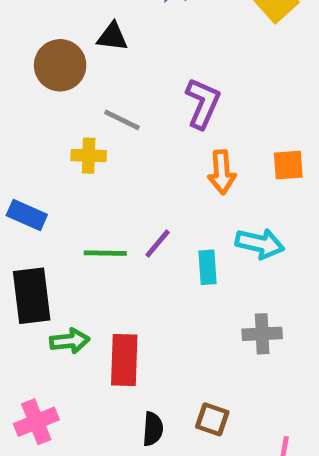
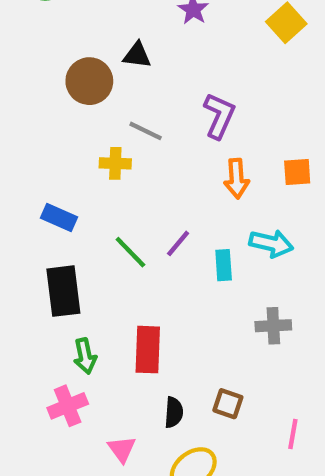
green line: (105, 253) -> (130, 252), turned 45
green arrow: (70, 341) -> (85, 356), moved, turned 84

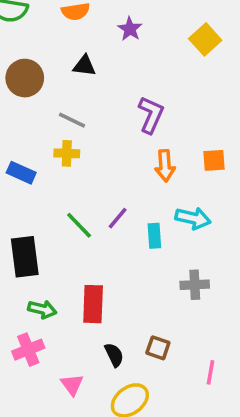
brown circle: (89, 81) -> (25, 78), moved
gray line: (146, 131) -> (72, 120), moved
blue rectangle: (59, 218) -> (21, 173), moved
green arrow: (85, 356) -> (42, 309), turned -64
black semicircle: (174, 412) -> (114, 355), turned -30

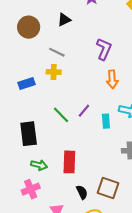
black triangle: (84, 66) -> (64, 20), turned -32
blue rectangle: (21, 173) -> (27, 84), turned -42
brown square: (158, 348) -> (108, 188), size x1.5

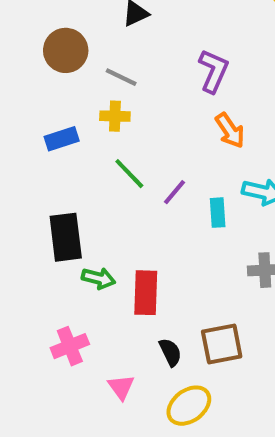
brown circle: (29, 27) -> (66, 50), moved
orange arrow: (112, 79) -> (230, 130), turned -30
green line: (61, 115) -> (129, 174), moved
green arrow: (39, 165) -> (99, 278), moved
brown square: (108, 188) -> (222, 344), turned -30

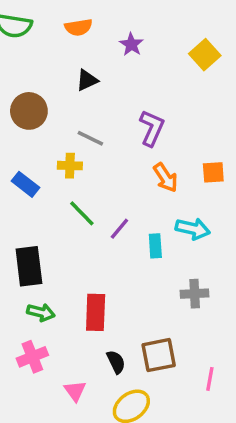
gray line: (121, 77) -> (90, 138), moved
blue rectangle: (62, 139) -> (26, 184), turned 56
green arrow: (99, 278) -> (41, 312), moved

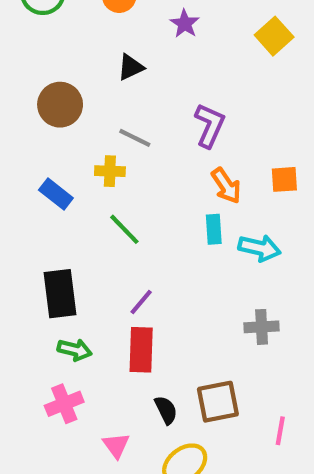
purple line: (119, 229) -> (141, 302), moved
cyan rectangle: (155, 246) -> (214, 229), moved

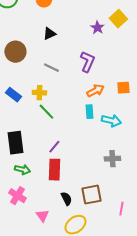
purple star: (185, 24) -> (97, 28), moved
yellow cross: (110, 171) -> (39, 93), moved
orange arrow: (226, 186) -> (95, 91), turned -84
pink cross: (64, 404) -> (17, 196), turned -36

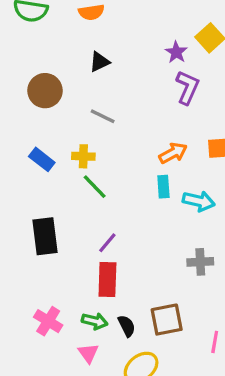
purple L-shape: (87, 62) -> (187, 87), moved
green arrow: (22, 170) -> (95, 321), moved

